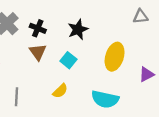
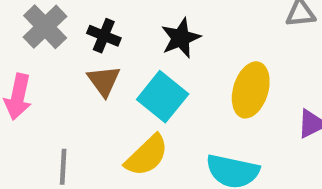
cyan square: (68, 60) -> (163, 97), size x1.5
yellow semicircle: (60, 91) -> (147, 155), size x1.5

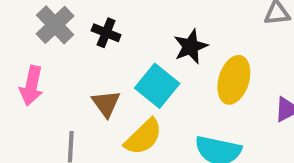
black star: (181, 38) -> (191, 46), moved
brown triangle: (104, 81) -> (106, 103), moved

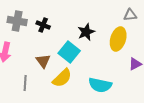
gray cross: (55, 25) -> (17, 21), turned -36
yellow ellipse: (234, 80) -> (118, 39), moved

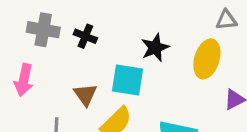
cyan square: (69, 52) -> (128, 80), turned -30

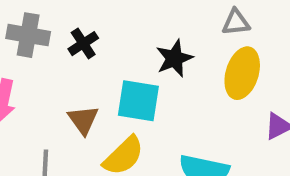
gray triangle: (226, 20) -> (236, 22), moved
black cross: (85, 36) -> (83, 44), turned 35

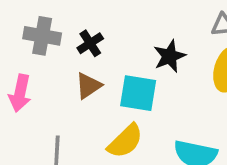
brown triangle: (83, 120) -> (88, 86), moved, turned 32

